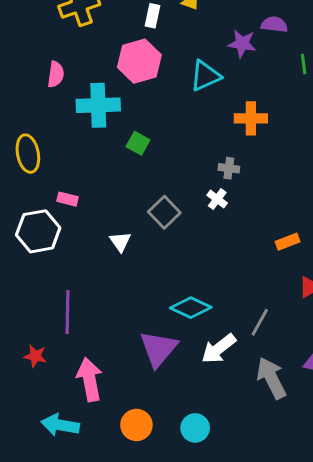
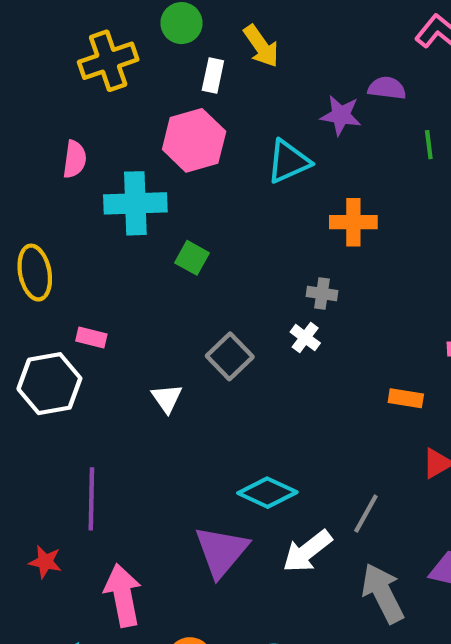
orange rectangle: (288, 242) -> (406, 398), turned 30

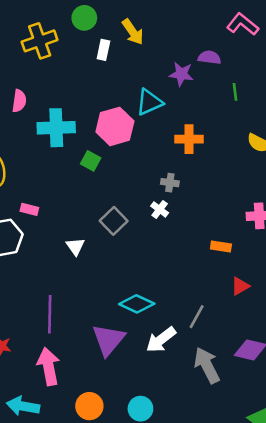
pink hexagon: (194, 140) -> (115, 126), moved
purple line: (91, 499) -> (50, 314), moved

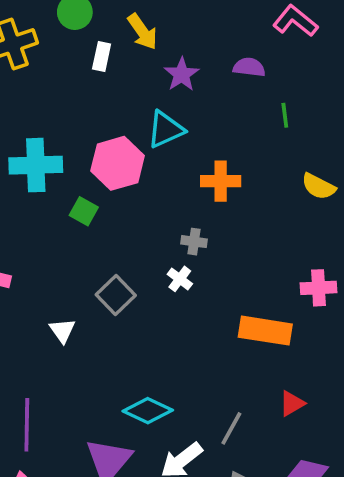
purple star: (181, 74) -> (182, 74), moved, turned 30
orange rectangle: (221, 246) -> (265, 331), size x1.8
red triangle: (240, 286) -> (292, 403), moved

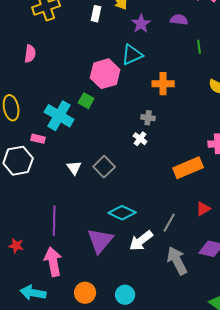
cyan cross: (36, 165) -> (59, 116), moved, turned 32
gray square: (116, 295) -> (104, 167), moved
orange rectangle: (265, 331) -> (188, 168), turned -32

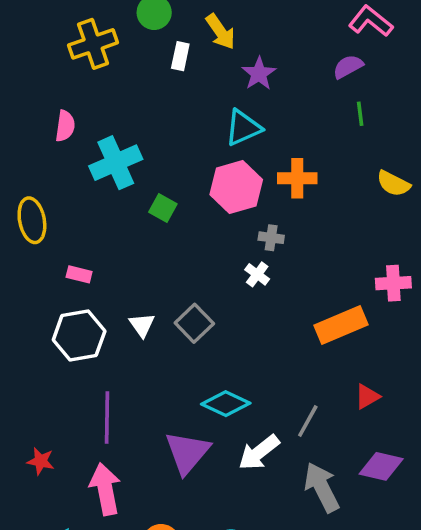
purple semicircle: (179, 20) -> (348, 67), moved, turned -36
pink hexagon: (105, 74) -> (236, 187), moved
cyan cross: (59, 116) -> (116, 163), moved, turned 36
white hexagon: (18, 161) -> (79, 335), moved

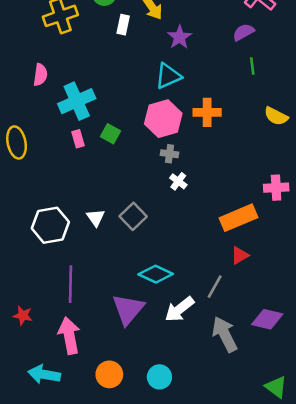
gray cross: (271, 238) -> (169, 154), moved
pink rectangle: (79, 274) -> (78, 139), moved, turned 60
red triangle: (367, 397) -> (240, 255), moved

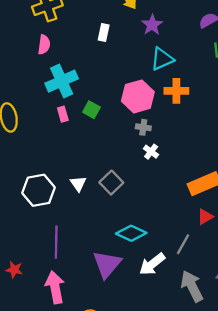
white rectangle: (123, 25) -> (104, 32), moved
pink semicircle: (40, 75) -> (44, 45), moved
cyan triangle: (168, 76) -> (162, 59), moved

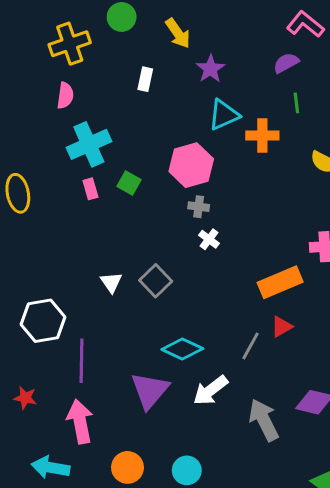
orange cross: (176, 91) -> (262, 136), moved
white hexagon: (39, 190) -> (43, 321), moved
gray line: (183, 244) -> (250, 346), moved

